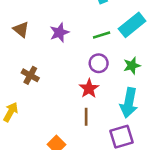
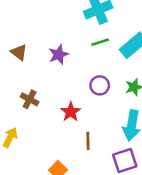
green line: (102, 35) -> (100, 42), moved
red star: (89, 89) -> (71, 112), moved

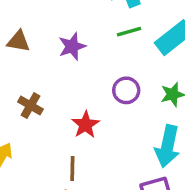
brown triangle: (19, 52) -> (18, 41), turned -30
brown line: (88, 141) -> (72, 168), moved

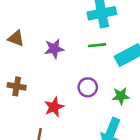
brown cross: (30, 106) -> (17, 86), turned -30

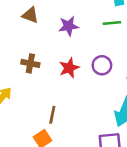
red star: (54, 107) -> (69, 68), moved

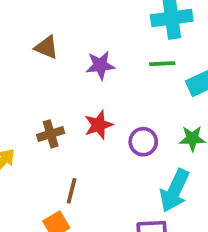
brown cross: (30, 63) -> (51, 134), moved, turned -30
purple circle: (102, 65) -> (143, 142), moved

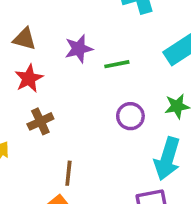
green line: (162, 64) -> (117, 64), moved
red star: (99, 125) -> (29, 78), moved

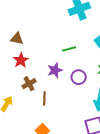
purple star: (79, 49) -> (55, 70), moved
brown line: (68, 173) -> (44, 98), moved

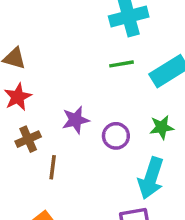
green line: (69, 49) -> (121, 64), moved

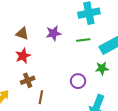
purple star: (76, 120) -> (53, 33), moved
green star: (162, 127) -> (102, 68), moved

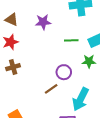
green line: (83, 40) -> (71, 40), moved
brown line: (41, 97) -> (51, 89), moved, turned 40

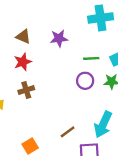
purple circle: (64, 72) -> (85, 81), moved
brown line: (51, 89) -> (68, 132), moved

